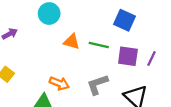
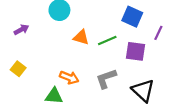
green line: (99, 45) -> (107, 41), turned -36
purple line: (152, 59) -> (158, 33), moved

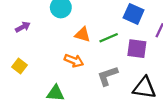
orange arrow: (69, 77) -> (74, 61), moved
black triangle: (143, 90) -> (144, 88), turned -35

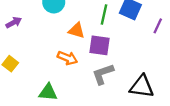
green line: (109, 38) -> (104, 15), moved, turned -54
purple square: (137, 49) -> (99, 45), moved

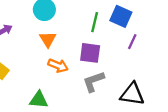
purple line: (158, 26) -> (132, 42), moved
orange triangle: (77, 31) -> (48, 39), moved, turned 42

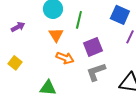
green line: (95, 22) -> (79, 20), moved
purple square: (90, 53) -> (93, 47), turned -30

